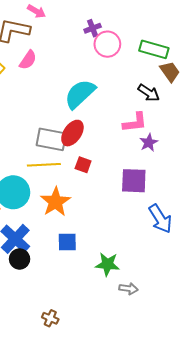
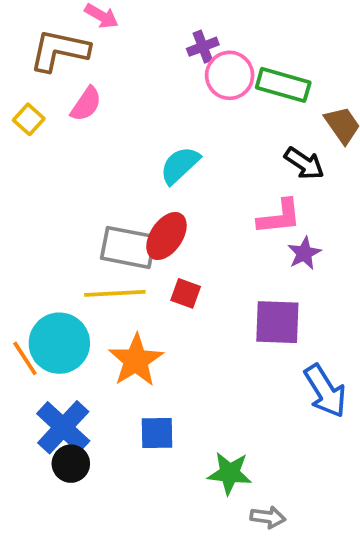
green rectangle: (154, 49) -> (283, 85), moved
cyan semicircle: (80, 94) -> (180, 165), size x0.7

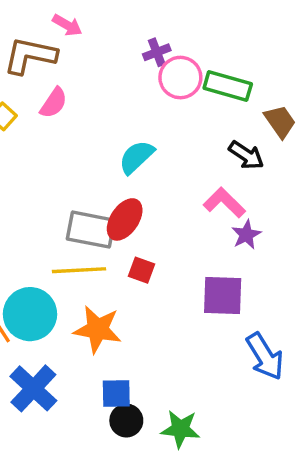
pink L-shape: (279, 217) -> (224, 203), turned -129
orange star: (136, 360) -> (98, 329), turned -30
black circle: (71, 464) -> (126, 421), moved

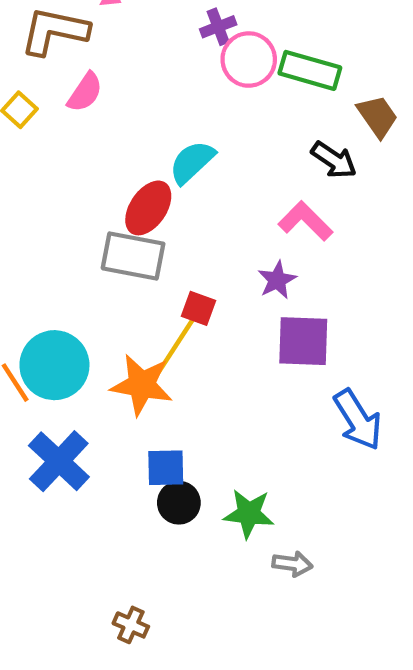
red ellipse: (125, 219) -> (148, 208), moved
purple star: (246, 235) -> (277, 280), moved
yellow line: (79, 270) -> (174, 348), moved, turned -54

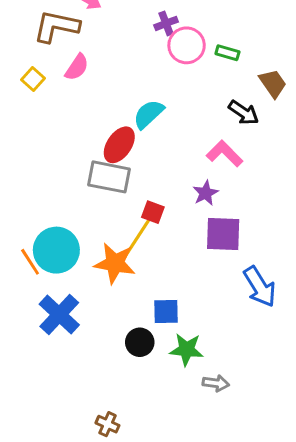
green rectangle: (310, 70) -> (227, 53), size x0.6
blue square: (166, 468) -> (166, 312), moved

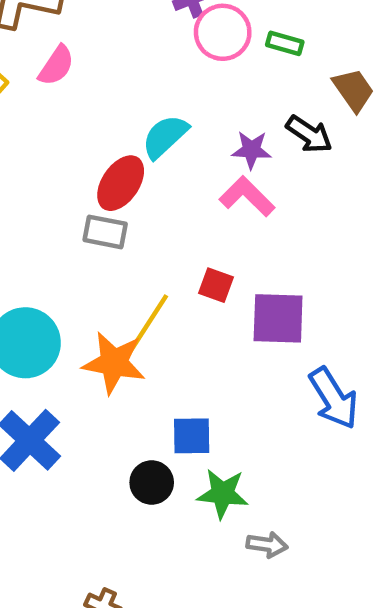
pink L-shape: (225, 154) -> (247, 196), moved
gray rectangle: (109, 177) -> (105, 232), size x0.7
purple star: (206, 193) -> (251, 150), moved, turned 30
red square: (153, 212) -> (216, 285), moved

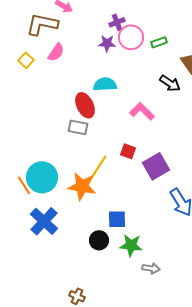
green rectangle: (285, 43) -> (159, 42), turned -35
cyan semicircle: (165, 137) -> (105, 84), turned 40
purple star: (251, 150) -> (107, 43), moved
red ellipse: (121, 183) -> (85, 105), turned -60
purple square: (278, 318) -> (156, 166), turned -32

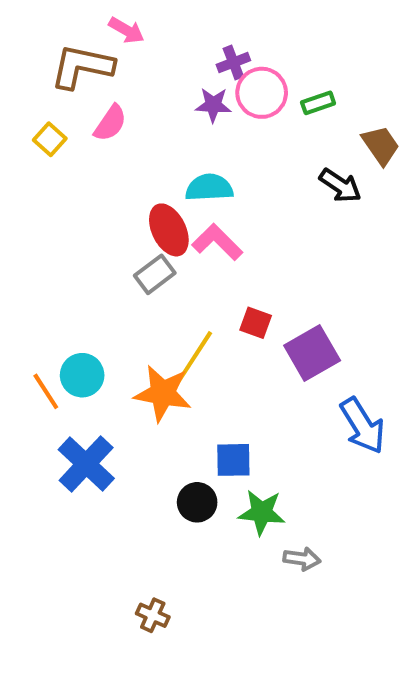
pink L-shape: (142, 111) -> (217, 242), moved
gray rectangle: (78, 127) -> (155, 274), turned -48
cyan circle: (42, 177) -> (82, 375), size x0.7

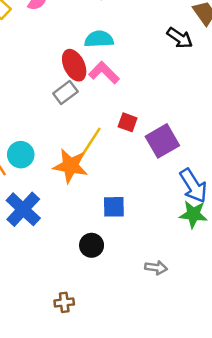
black circle: (197, 502) -> (92, 245), moved
green star: (262, 512) -> (193, 214), moved
brown cross: (153, 615) -> (64, 302), turned -30

